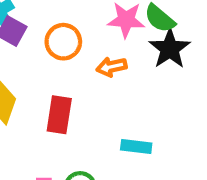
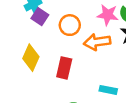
orange arrow: (112, 67) -> (97, 42), size x1.5

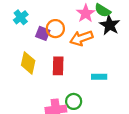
pink star: (108, 15) -> (86, 13), turned -30
purple square: (40, 17) -> (43, 33), moved

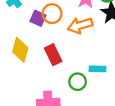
red rectangle: (58, 66) -> (53, 55), turned -30
green circle: (74, 101) -> (78, 82), moved

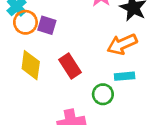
orange circle: (52, 14) -> (25, 22), moved
orange arrow: (80, 25) -> (122, 44), moved

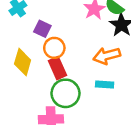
orange circle: (25, 22) -> (54, 48), moved
green circle: (103, 94) -> (65, 93), moved, size x1.5

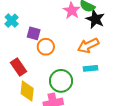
yellow diamond: (23, 62) -> (27, 91), moved
red rectangle: (57, 68) -> (18, 67), moved

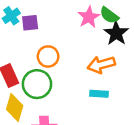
purple square: (34, 33) -> (30, 23), moved, turned -32
green circle: (61, 81) -> (37, 84), moved

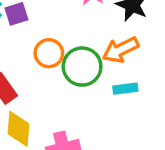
green circle: (37, 84) -> (82, 67), moved

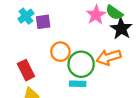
cyan rectangle: (125, 89) -> (78, 84), moved

